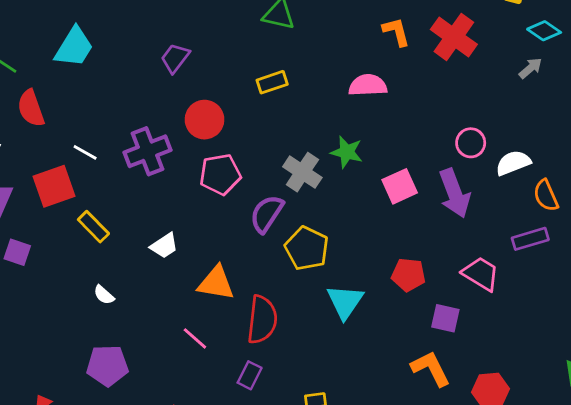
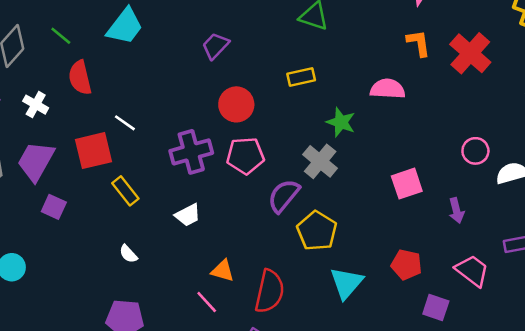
purple cross: (148, 151) -> (191, 152), moved
green star: (347, 152) -> (341, 122), moved
purple arrow: (455, 193) -> (456, 211), moved, size x0.6
orange triangle: (216, 283) -> (223, 271), moved, size x0.7

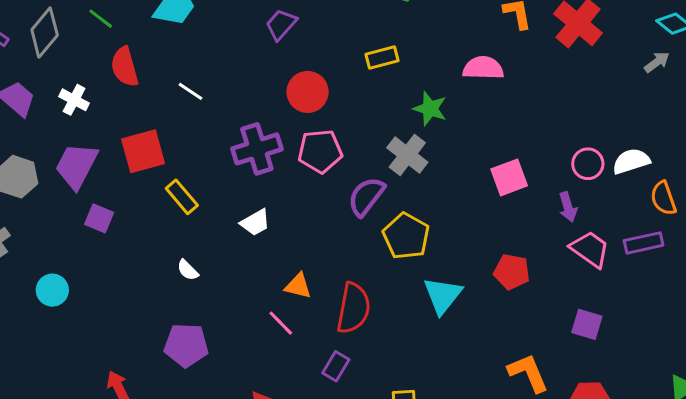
white line: (125, 123) -> (191, 91), moved
pink circle: (475, 151) -> (588, 164), moved
pink trapezoid: (472, 271) -> (590, 249), moved
purple square: (436, 308) -> (587, 324), moved

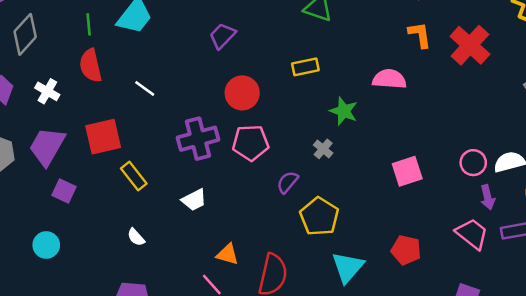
green line: (101, 19) -> (89, 24), moved, turned 45
gray cross: (407, 155) -> (323, 149), size x0.6
purple semicircle: (366, 196) -> (287, 182), size x0.7
purple arrow: (568, 207) -> (488, 197), moved
cyan circle: (52, 290) -> (46, 245), moved

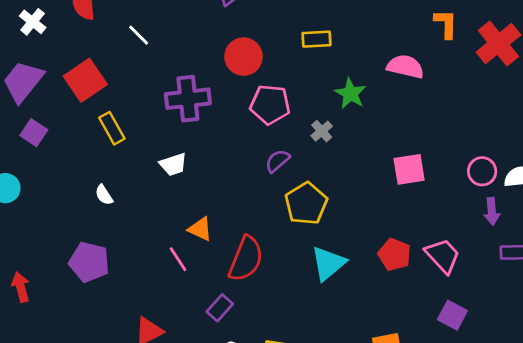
red square: (103, 137) -> (85, 80), turned -30
pink pentagon: (251, 143) -> (270, 105), moved
pink trapezoid: (472, 234) -> (443, 256), moved

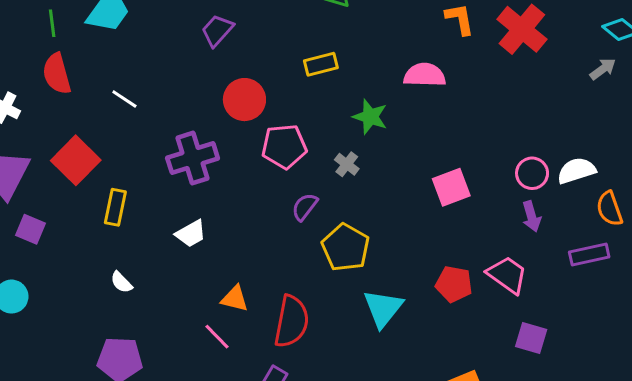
yellow rectangle: (112, 128) -> (115, 207), turned 52
purple arrow: (492, 211) -> (532, 216), moved

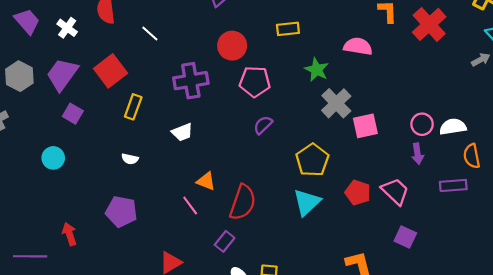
gray cross: (347, 164) -> (336, 103), moved, size x1.8
yellow pentagon: (346, 247) -> (312, 160), moved
white semicircle: (121, 282) -> (130, 159), turned -42

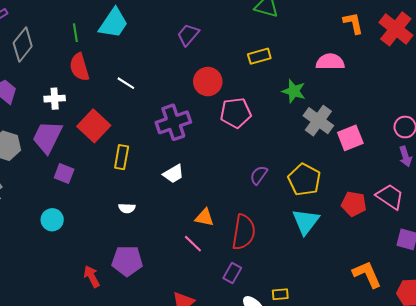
white cross: (67, 28) -> (55, 99), moved, turned -30
purple semicircle: (263, 125) -> (259, 175), moved
red arrow: (69, 234) -> (92, 276), moved

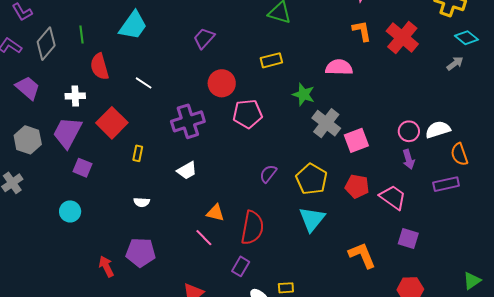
green line: (75, 33) -> (82, 34), moved
yellow rectangle: (122, 157) -> (138, 153), size x0.7
red pentagon: (354, 204) -> (357, 186), moved
orange L-shape: (367, 274) -> (362, 255), moved

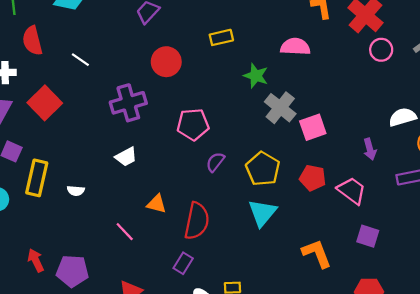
pink pentagon: (248, 114) -> (193, 124), moved
pink circle: (409, 131) -> (381, 50), moved
yellow rectangle: (138, 153) -> (37, 178), moved, size x2.0
pink line: (204, 238) -> (125, 232), moved
purple pentagon: (141, 252) -> (72, 271), moved

